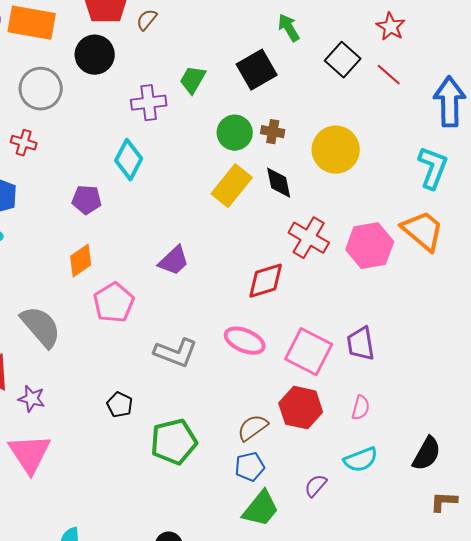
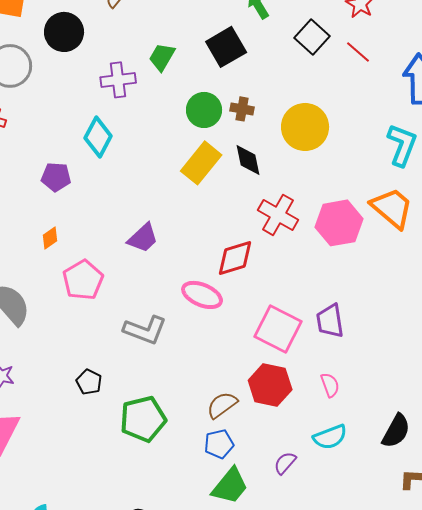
orange diamond: (81, 261) -> (50, 238), size x0.7
pink ellipse: (245, 341) -> (202, 295), moved
pink semicircle: (361, 408) -> (330, 385), turned -35

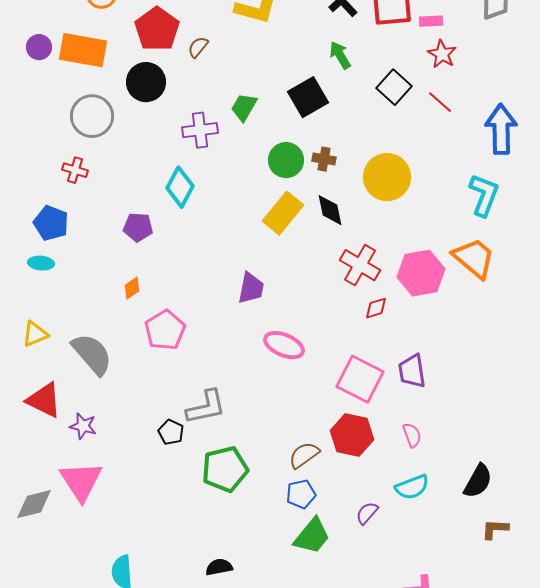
purple trapezoid: (143, 238) -> (251, 288), moved, turned -36
red diamond: (235, 258) -> (376, 308), moved, size x0.6
gray L-shape: (145, 330) -> (206, 407), moved, turned -33

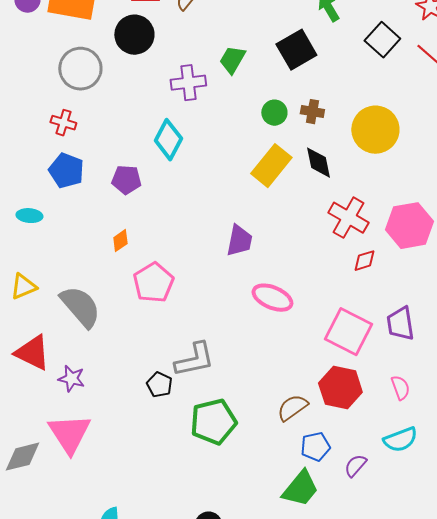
green circle: (286, 160) -> (274, 113), size x0.7
blue pentagon: (51, 223) -> (66, 171), moved
blue pentagon: (301, 494) -> (315, 447), moved

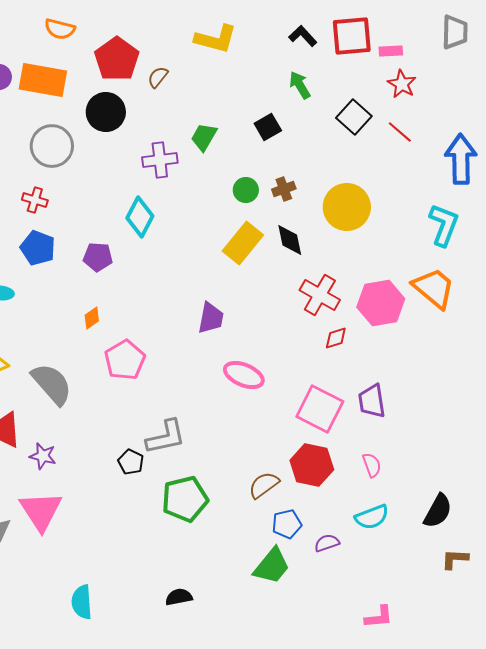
black square: (296, 50) -> (268, 127), size x0.7
brown cross: (312, 112) -> (284, 189), turned -30
purple semicircle: (355, 466) -> (327, 543), turned 30

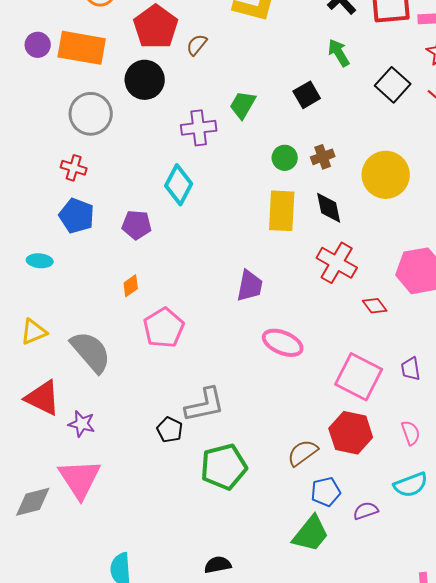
yellow rectangle: (243, 243) -> (282, 211), turned -36
red cross: (320, 295) -> (337, 263), moved
red diamond: (336, 338) -> (375, 306), turned 70
purple trapezoid: (372, 401) -> (411, 369), size x0.7

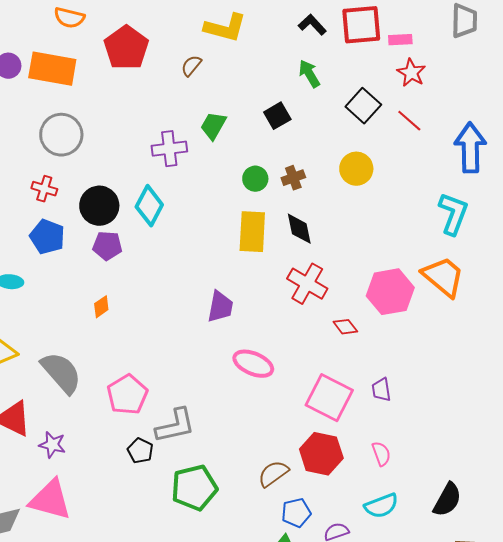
brown semicircle: (197, 45) -> (191, 66), moved
black circle: (145, 80) -> (99, 206), moved
yellow circle: (386, 175) -> (356, 169), moved, size x0.7
pink pentagon: (164, 328) -> (127, 395), moved
pink triangle: (80, 479) -> (50, 500), turned -42

